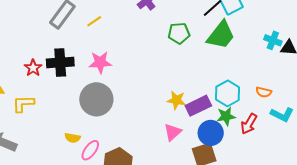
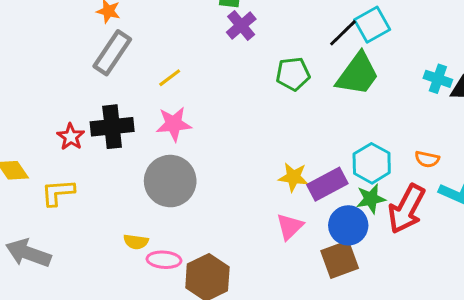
yellow line: (94, 21) -> (170, 78), moved
red arrow: (249, 124) -> (406, 209), size x1.5
pink ellipse: (90, 150) -> (164, 260), turned 60

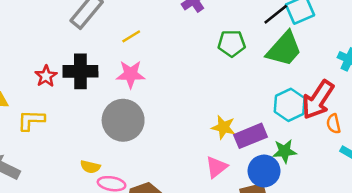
orange semicircle: (427, 159) -> (334, 124), turned 60
cyan hexagon: (372, 163) -> (290, 105), moved
red arrow: (406, 209) -> (318, 100), moved

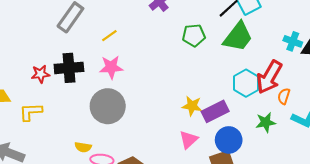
red star: (46, 76) -> (40, 74), turned 30
orange semicircle: (334, 124) -> (284, 96), turned 35
green star: (285, 151) -> (266, 122), moved

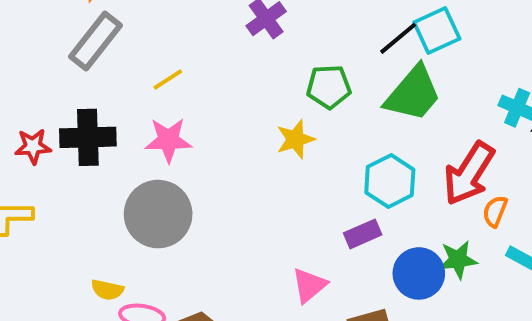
cyan hexagon: (246, 83) -> (390, 181), moved
yellow star: (192, 106) -> (295, 139), moved, turned -30
purple rectangle: (215, 111) -> (363, 234), size x0.7
blue circle: (229, 140) -> (419, 273), moved

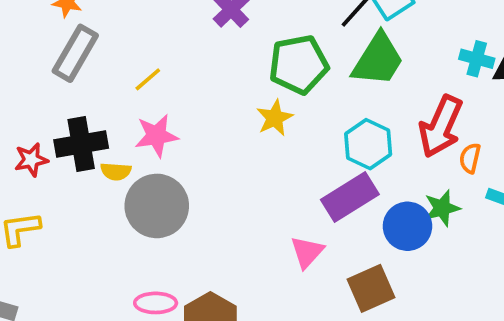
green pentagon: (329, 87) -> (299, 65), size x1.4
purple rectangle: (363, 234) -> (350, 197), size x1.6
yellow semicircle: (107, 290) -> (116, 171), moved

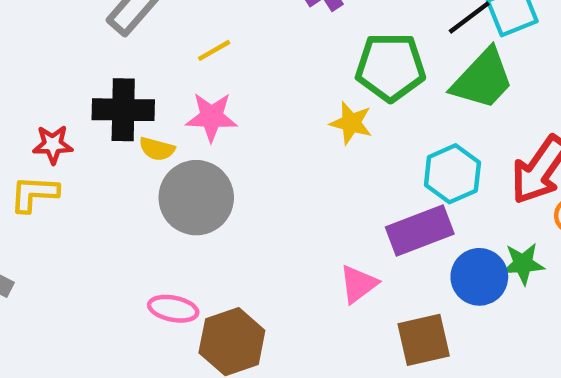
yellow star: (275, 118) -> (351, 123), turned 30
red star: (31, 160) -> (53, 144), moved

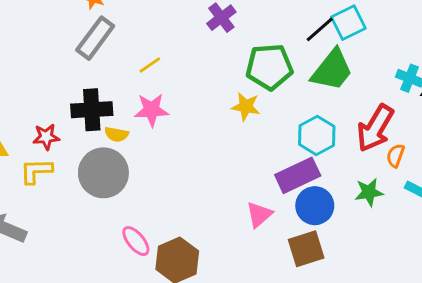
gray circle: (196, 198) -> (103, 173), moved
blue circle: (479, 277) -> (315, 206), moved
pink ellipse: (173, 309) -> (136, 241), turned 44

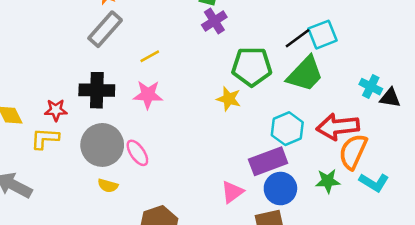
red arrow: (375, 128) -> (338, 127), turned 48
yellow semicircle: (116, 134) -> (108, 186), moved
orange semicircle: (395, 156) -> (353, 152), size x1.8
pink ellipse: (136, 241) -> (137, 153), moved

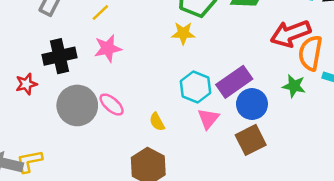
cyan hexagon: (287, 129) -> (195, 87), moved
yellow L-shape: (45, 138) -> (29, 161), moved
green star: (328, 181) -> (294, 86), turned 30
yellow semicircle: (108, 186) -> (157, 122), moved, turned 60

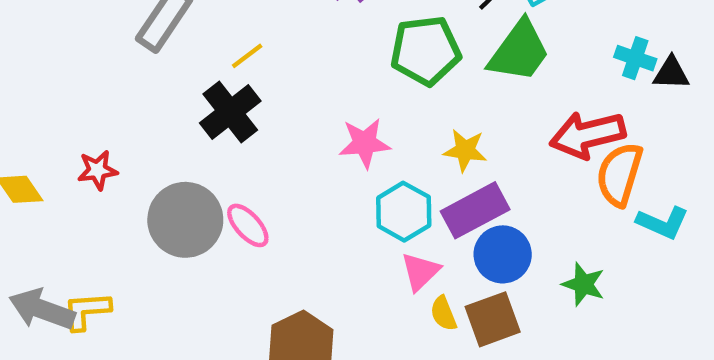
yellow star: (183, 33) -> (465, 150), moved
pink star: (108, 48) -> (365, 143), moved
black cross: (59, 56) -> (230, 112), moved, turned -32
green star: (294, 86) -> (583, 284), moved
yellow semicircle: (157, 122) -> (443, 313), moved

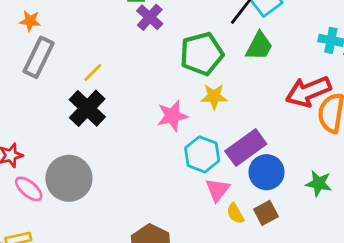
green trapezoid: (519, 51) -> (259, 46), size x0.7
yellow star: (465, 150) -> (214, 97), moved
pink ellipse: (248, 225) -> (29, 189), moved
brown square: (493, 319) -> (266, 213), size x0.7

